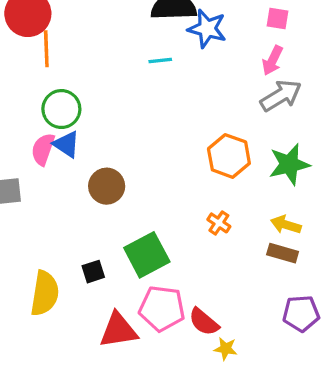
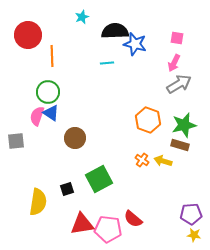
orange line: (46, 49) -> (52, 56), moved
yellow arrow: (286, 225) -> (163, 161), moved
brown rectangle: (283, 253) -> (180, 145), moved
pink pentagon: (162, 308) -> (108, 229), moved
yellow star: (226, 349) -> (194, 235), moved

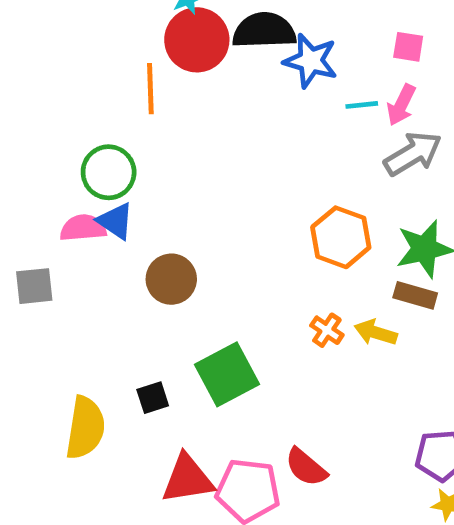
red circle: (28, 35) -> (197, 40), moved
orange line: (52, 56) -> (150, 89), moved
cyan line: (107, 63) -> (362, 105), moved
pink semicircle: (37, 116) -> (83, 228), turned 66

